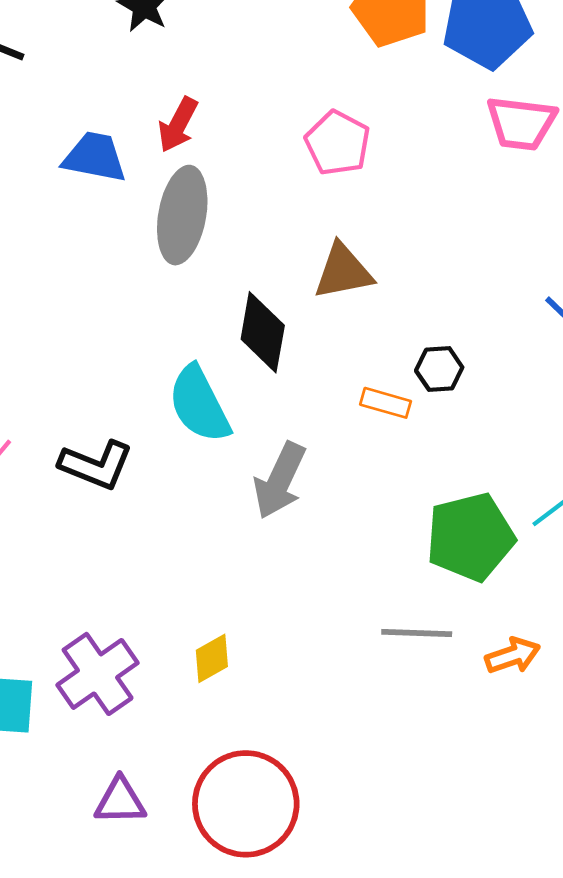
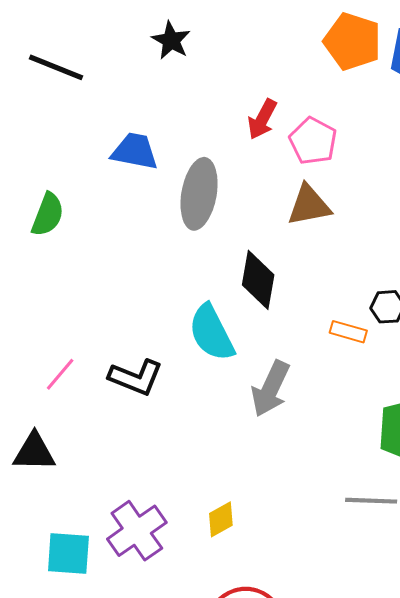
red arrow: (178, 125) -> (262, 119), moved
brown triangle: (343, 272) -> (309, 205), moved

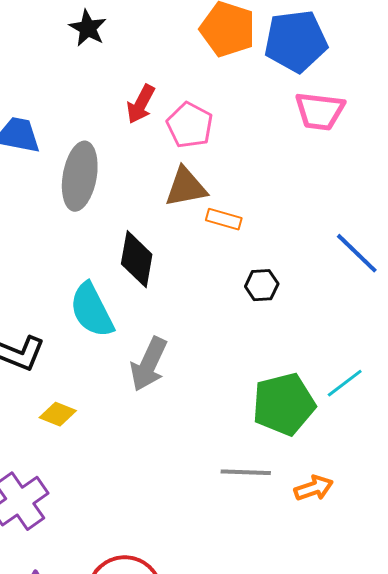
black star: (171, 40) -> (88, 28), moved
orange rectangle: (348, 332) -> (224, 219), moved
yellow diamond: (221, 519) -> (58, 414), moved, turned 51

